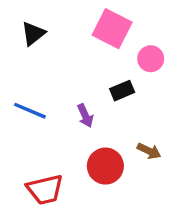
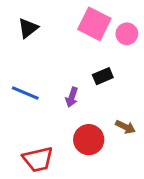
pink circle: (151, 59) -> (127, 34), moved
purple arrow: (85, 116) -> (72, 97), turned 42

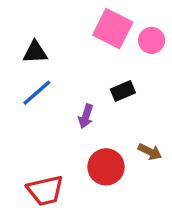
black triangle: (28, 28) -> (35, 52), moved, turned 35
blue line: (25, 93) -> (37, 93), moved, turned -64

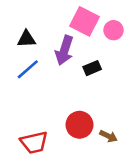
purple arrow: (86, 116) -> (64, 50), moved, size x1.6
brown arrow: (150, 152) -> (108, 136), moved

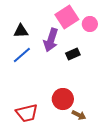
pink square: (85, 21) -> (67, 17), turned 30
brown arrow: (108, 136) -> (79, 115), moved

